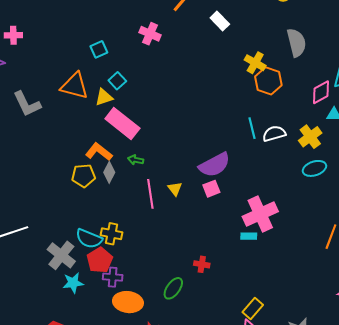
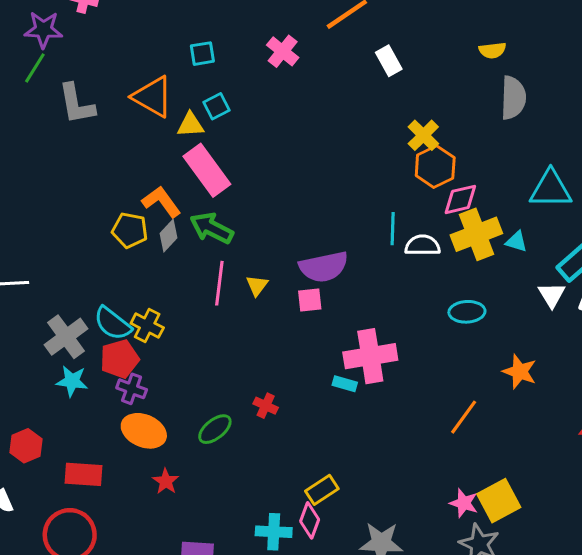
gray semicircle: (296, 43) -> (513, 98), moved
pink diamond: (321, 92) -> (460, 199), moved
yellow cross: (310, 137) -> (476, 234), moved, size x1.4
green arrow: (136, 160) -> (212, 228), size x1.8

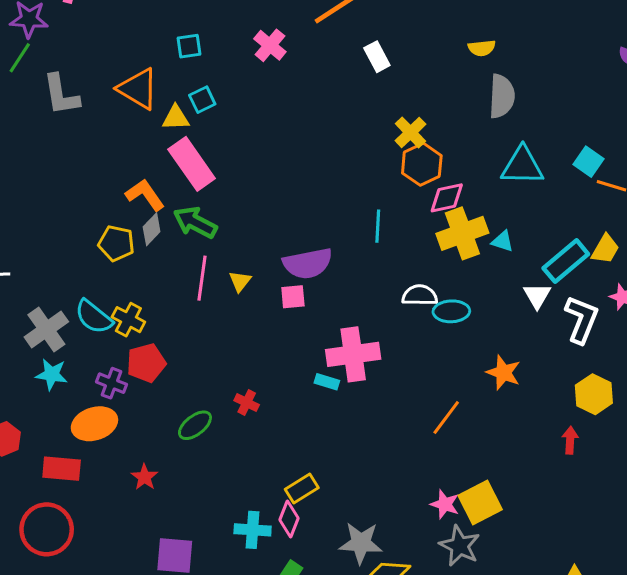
cyan triangle: (551, 189) -> (522, 166), moved
yellow pentagon: (130, 230) -> (116, 243), moved
white semicircle: (423, 245) -> (420, 295), moved
red pentagon: (120, 359) -> (146, 363), moved
orange ellipse: (144, 431) -> (94, 424), moved, turned -42

